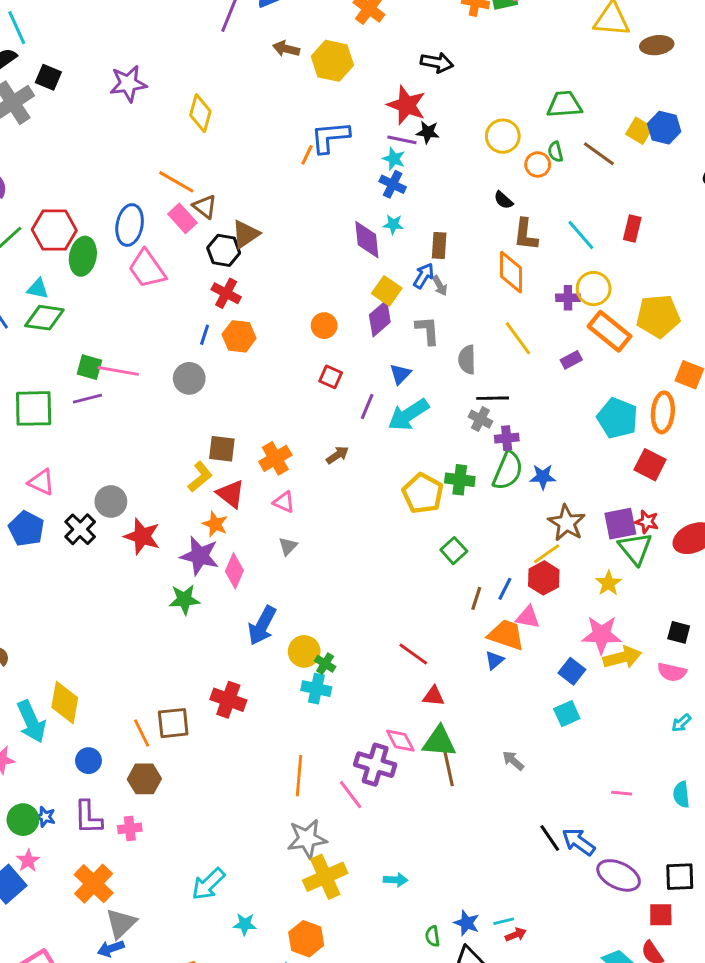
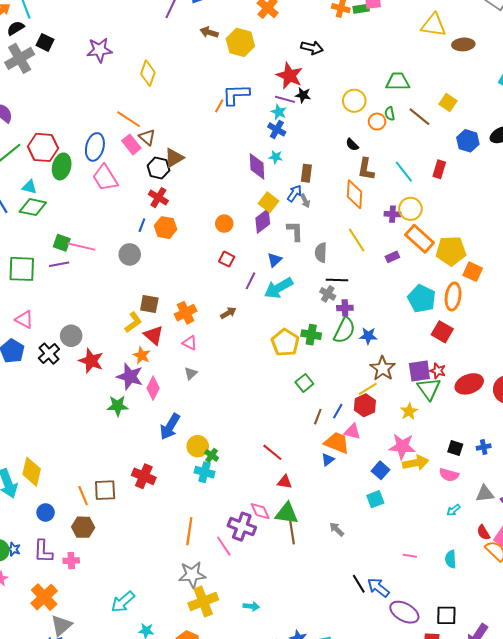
blue hexagon: (664, 128) -> (468, 141), moved
yellow pentagon: (658, 316) -> (451, 251), moved

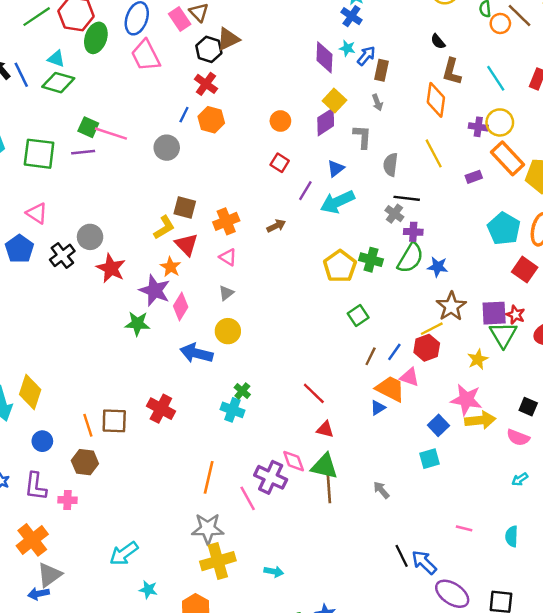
orange circle: (377, 122) -> (500, 23), moved
blue arrow: (294, 193) -> (366, 56), moved
blue arrow: (170, 427) -> (196, 353), turned 68
yellow circle: (198, 446) -> (228, 331), moved

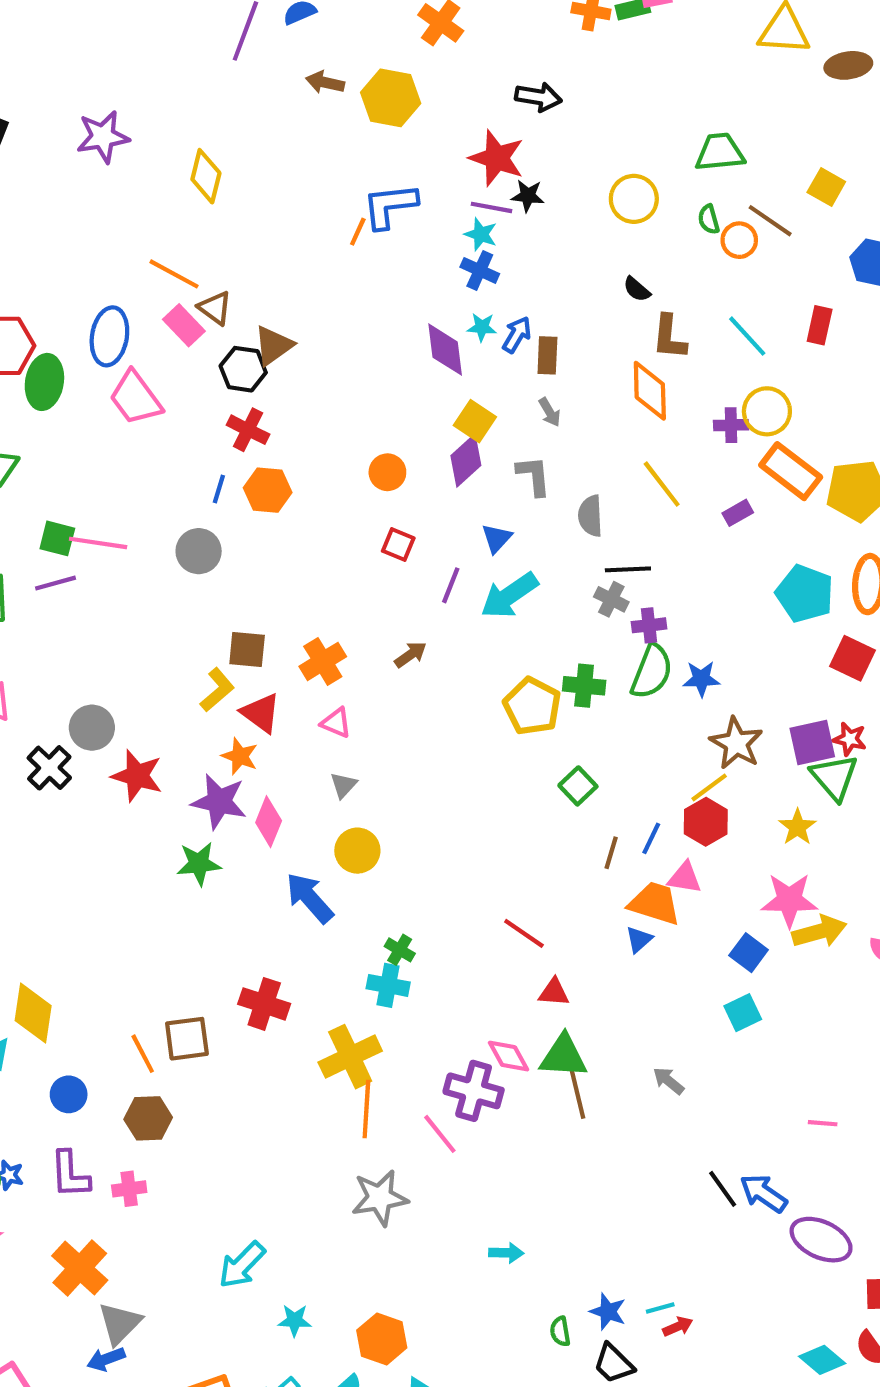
blue arrow: (196, 353) -> (310, 898), turned 44
yellow cross: (218, 561) -> (350, 1057), moved

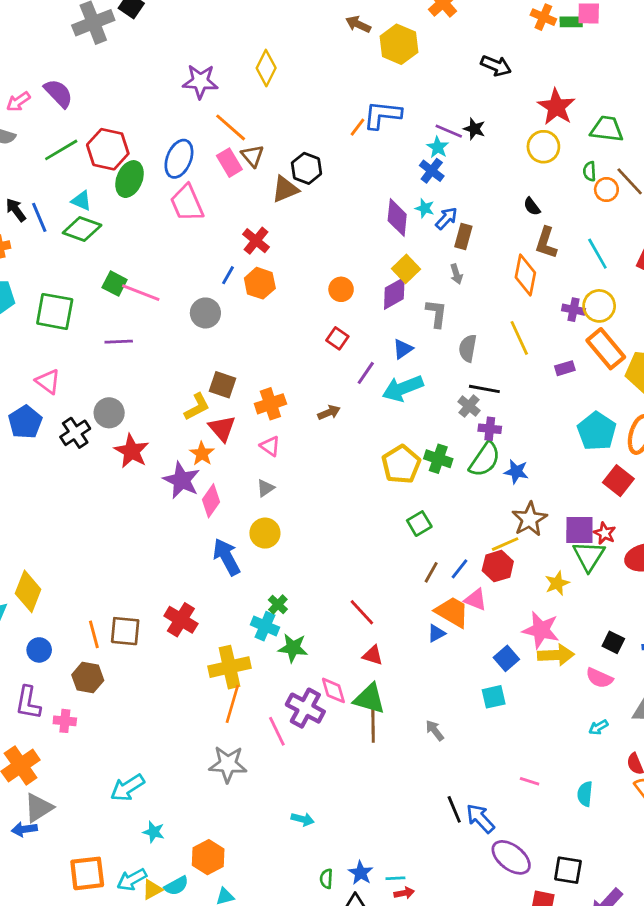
purple star: (103, 137) -> (200, 81), moved
red star: (497, 158) -> (556, 107), moved
black hexagon: (243, 369) -> (306, 168), moved
purple line: (56, 583) -> (119, 342), moved
green star: (199, 864) -> (293, 648), moved

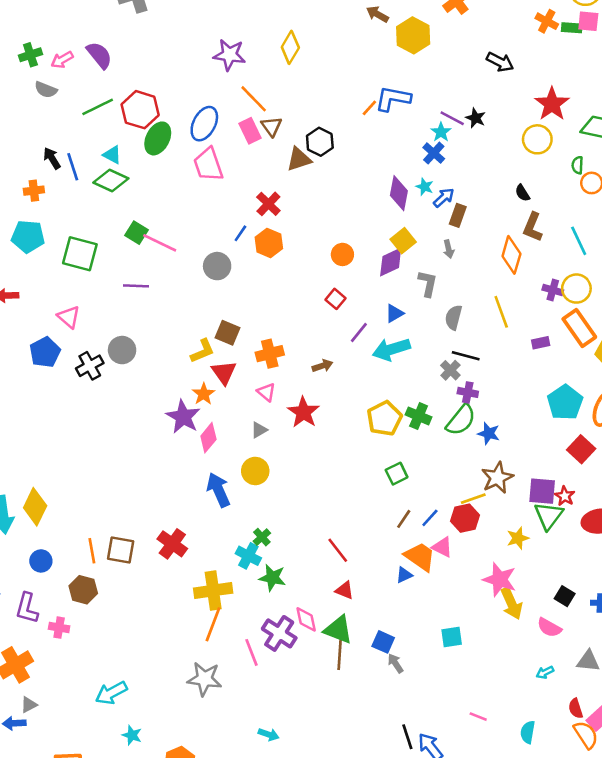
red star: (132, 451) -> (303, 412), moved
yellow arrow: (556, 655) -> (511, 603), turned 64
blue square: (506, 658) -> (383, 642), moved, turned -30
gray triangle: (39, 808) -> (29, 705), size x0.6

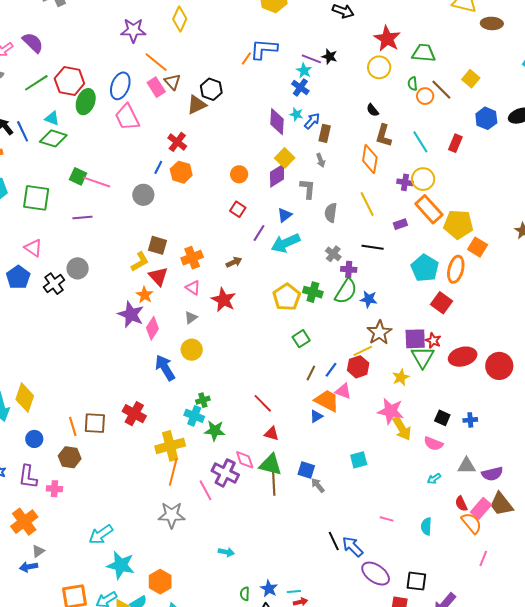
black line: (466, 356) -> (373, 247), moved
green cross: (262, 537) -> (203, 400), turned 32
cyan star: (132, 735) -> (121, 565), size x1.8

